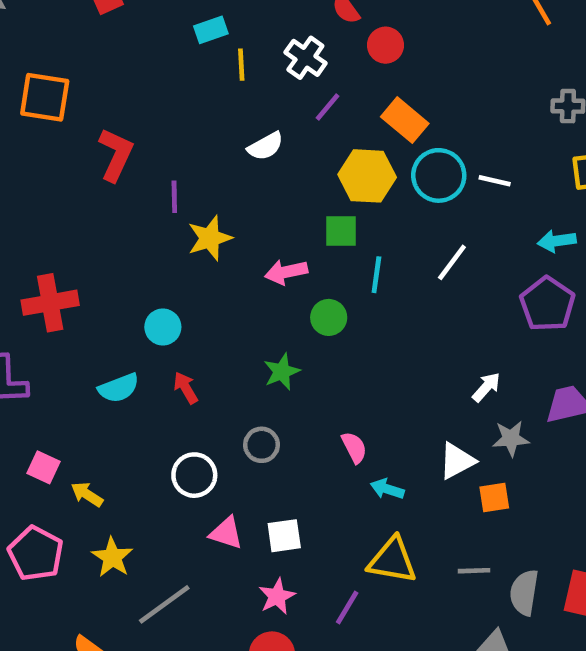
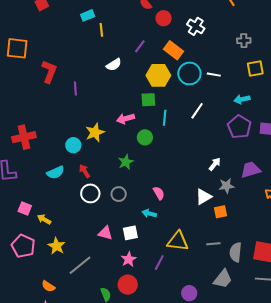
white cross: (305, 58) -> (196, 26), moved
yellow star: (210, 238) -> (95, 132), moved
white circle: (194, 475) -> (90, 193), moved
cyan arrow: (387, 489) -> (149, 213), moved

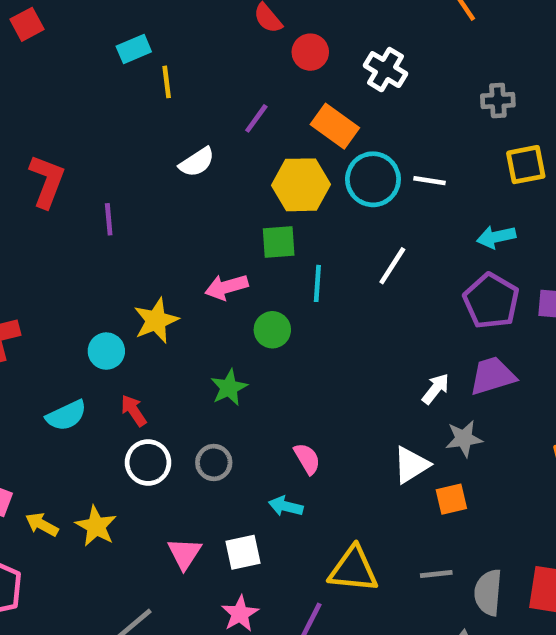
purple trapezoid: (251, 170) -> (492, 376), moved
pink triangle: (105, 233) -> (184, 554), turned 49
yellow star: (56, 246) -> (96, 526), moved

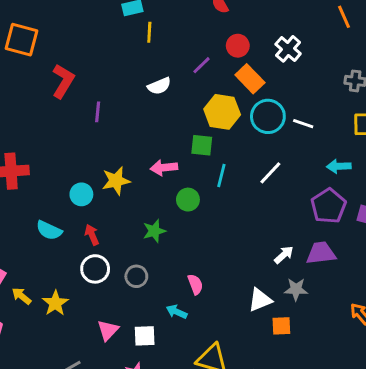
red circle: (310, 52) -> (238, 46), moved
cyan semicircle: (66, 415) -> (49, 230), turned 40

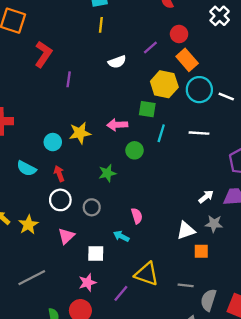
yellow line: (149, 32) -> (101, 25), moved
white cross: (288, 49) -> (220, 16), moved
white line: (270, 173) -> (199, 133), turned 48
pink triangle: (108, 330) -> (66, 236), moved

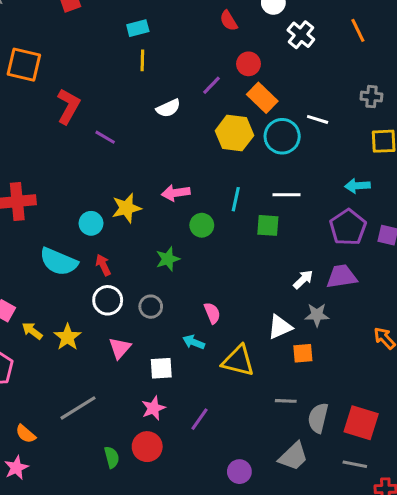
purple line: (69, 79) -> (105, 137), turned -63
white line: (226, 97) -> (318, 119), moved
green square: (147, 109) -> (268, 225), moved
cyan semicircle: (26, 168) -> (59, 262), size x1.4
yellow triangle: (147, 274) -> (238, 361), moved

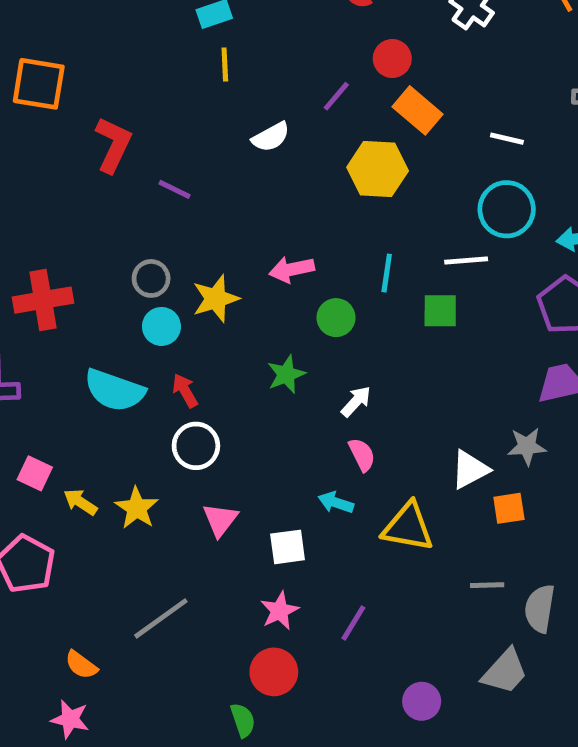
cyan circle: (282, 136) -> (507, 209), moved
white arrow: (303, 279) -> (356, 401), moved
gray circle: (151, 307) -> (151, 278), moved
green semicircle: (112, 457) -> (243, 720), moved
pink star: (16, 468) -> (70, 719), turned -30

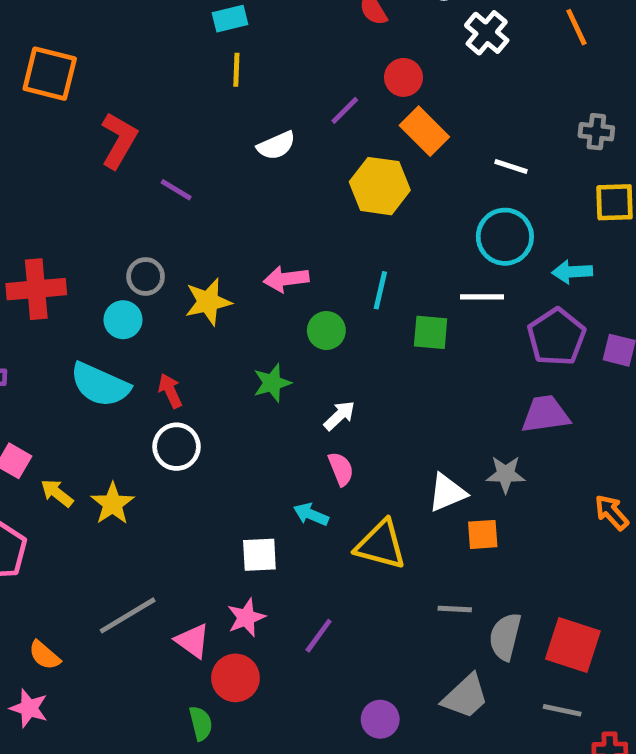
white line: (466, 261) -> (482, 297), moved
cyan circle: (161, 326) -> (123, 320), moved
pink triangle: (220, 520) -> (192, 641), moved, turned -36

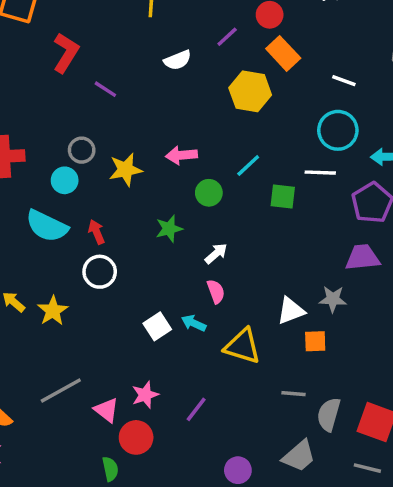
cyan line: (380, 290) -> (248, 165), turned 32
white square: (259, 555) -> (157, 326), moved, turned -32

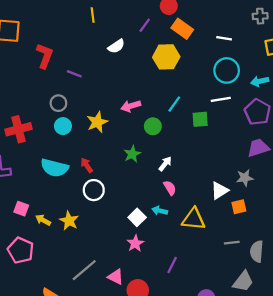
gray circle: (82, 150) -> (58, 103), moved
cyan circle: (65, 180) -> (63, 126), moved
pink star: (145, 395) -> (135, 243), moved

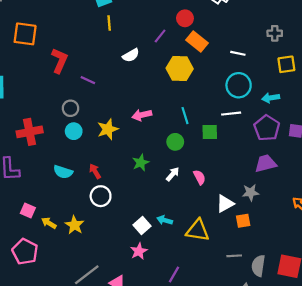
cyan line: (174, 104) -> (185, 116), turned -56
green circle: (153, 126) -> (175, 142), moved
cyan semicircle: (55, 168) -> (63, 172), size x0.7
pink semicircle: (170, 188) -> (199, 177), moved

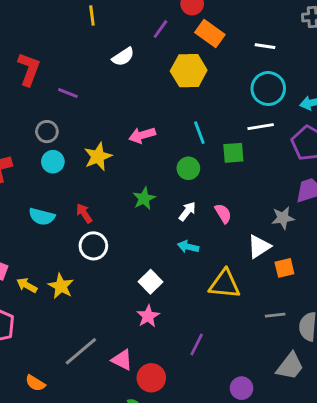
gray star: (251, 192) -> (283, 218), moved
cyan arrow: (165, 220) -> (188, 247), moved

